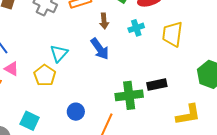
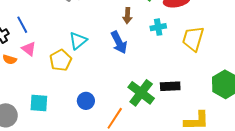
green cross: (129, 95) -> (141, 93), turned 36
cyan square: (30, 121) -> (39, 103), turned -30

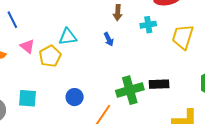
cyan triangle: (78, 41) -> (68, 37), turned 30
blue arrow: (119, 42) -> (109, 39), size x0.6
pink triangle: (29, 49) -> (27, 46), moved
green cross: (141, 93) -> (130, 90), turned 36

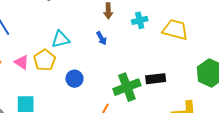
yellow trapezoid: (183, 37) -> (175, 30), turned 92
pink triangle: (27, 46) -> (22, 62), moved
blue circle: (75, 97) -> (74, 79), moved

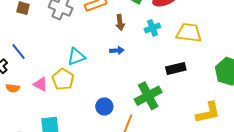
blue arrow: (102, 38) -> (117, 50), turned -56
blue circle: (74, 79) -> (104, 107), moved
black rectangle: (156, 79) -> (176, 69), moved

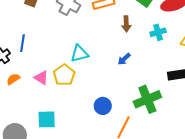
blue arrow: (117, 50) -> (124, 59), moved, turned 136
blue line: (19, 52) -> (22, 43), turned 42
orange semicircle: (13, 88) -> (13, 79), turned 136

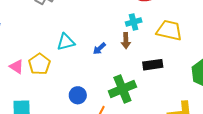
brown arrow: (126, 24) -> (126, 41), moved
cyan triangle: (79, 54) -> (66, 42), moved

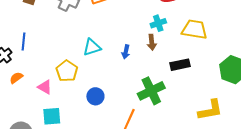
blue arrow: (99, 49) -> (126, 52), turned -32
pink triangle: (17, 67) -> (45, 87), moved
blue circle: (78, 95) -> (95, 96), moved

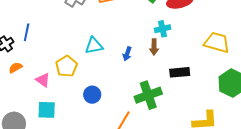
yellow trapezoid: (194, 29) -> (217, 42), moved

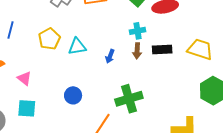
cyan cross: (163, 29) -> (138, 31), moved
yellow pentagon: (66, 66) -> (49, 39), moved
black rectangle: (180, 72) -> (162, 49), moved

